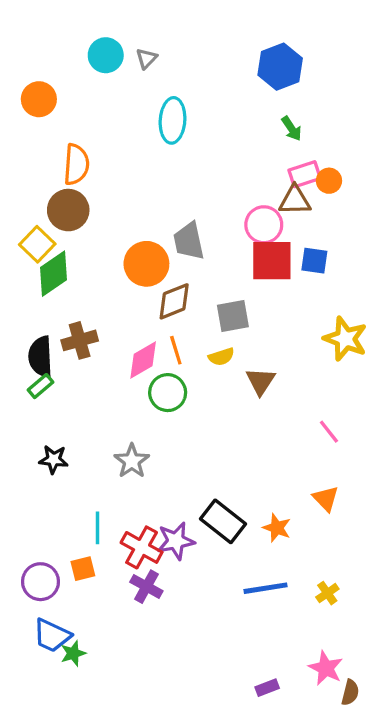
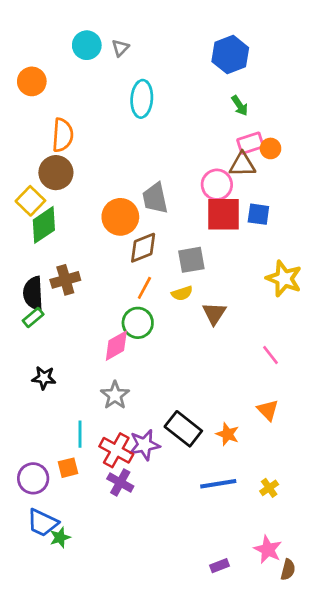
orange line: (176, 350) -> (144, 288), turned 45
pink diamond: (143, 360) -> (116, 346), moved
gray star: (132, 461) -> (115, 395), moved

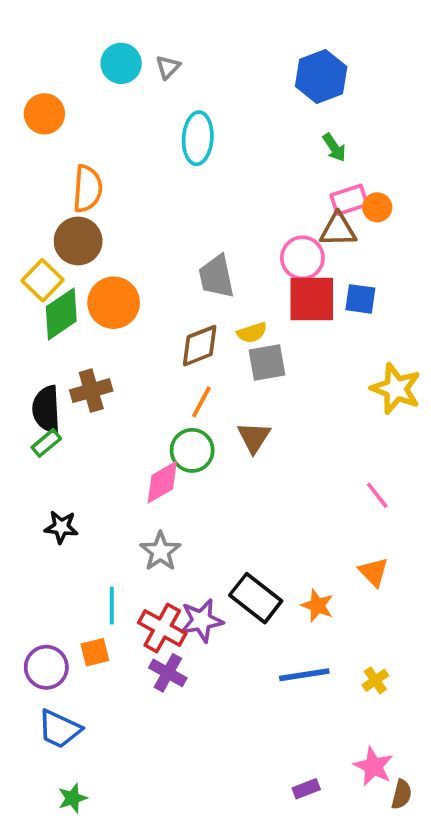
orange circle: (120, 217) -> (114, 303), moved
yellow semicircle: (182, 293) -> (252, 333), moved
brown triangle: (214, 313) -> (254, 437), moved
green star: (60, 537) -> (72, 798), moved

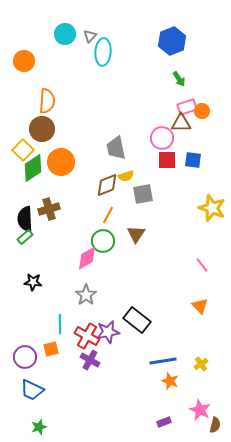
cyan ellipse: (198, 138) -> (103, 52), moved
red square: (312, 299) -> (167, 160), size x0.7
yellow semicircle: (252, 333) -> (126, 176), moved
orange star: (317, 606) -> (170, 381), moved

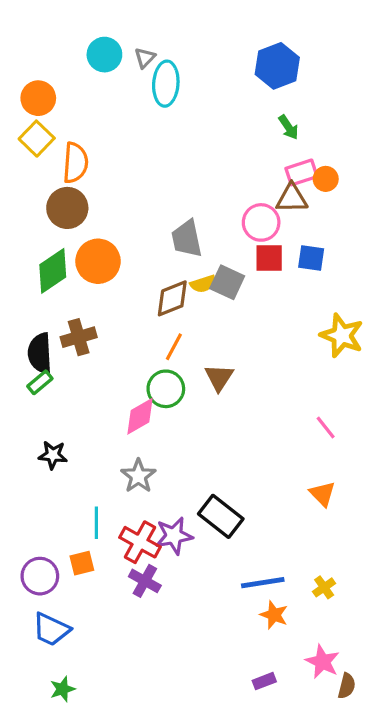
yellow square: (23, 150) -> (37, 139), moved
gray square: (143, 194) -> (227, 282), moved, turned 35

